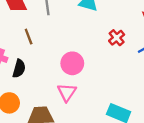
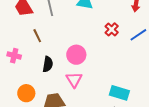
black semicircle: (19, 69) -> (48, 64), moved

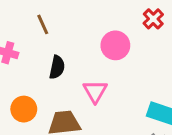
pink circle: (76, 55) -> (115, 45), moved

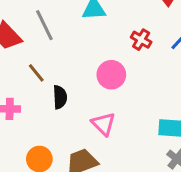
black semicircle: (57, 67) -> (60, 97), moved

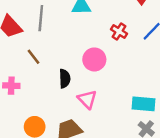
gray line: (44, 25) -> (41, 18), turned 30
black semicircle: (60, 97) -> (65, 79), moved

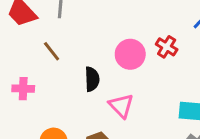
red cross: (119, 31) -> (167, 47), moved

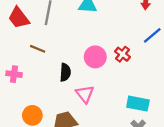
brown line: (52, 51) -> (38, 49), turned -35

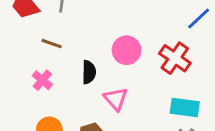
red cross: (123, 54) -> (175, 58), moved, size x1.5
pink cross: (14, 74) -> (42, 80), moved, turned 35

